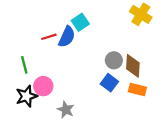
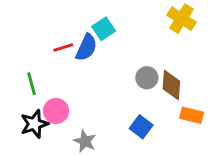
blue square: (109, 83) -> (141, 127), moved
orange rectangle: (137, 89) -> (192, 115), moved

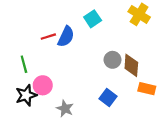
cyan square: (104, 29) -> (93, 19), moved

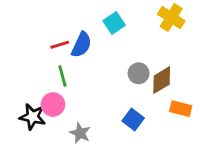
green line: (24, 64) -> (62, 76), moved
brown diamond: (131, 65) -> (162, 80), turned 55
black star: (26, 95) -> (33, 117), turned 30

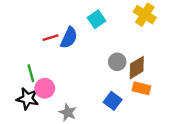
green line: (62, 76) -> (31, 73), moved
orange rectangle: (181, 109) -> (141, 88), moved

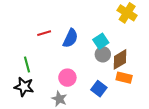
cyan square: (96, 19) -> (101, 41), moved
blue semicircle: (69, 38) -> (70, 38), moved
pink circle: (45, 88) -> (67, 78), moved

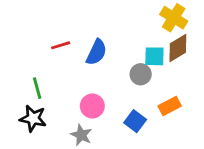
cyan square: (101, 41) -> (154, 56), moved, turned 35
brown diamond: (120, 59) -> (178, 48), moved
orange rectangle: (124, 78) -> (170, 106), turned -42

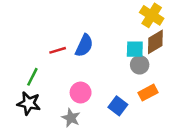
red line: (61, 45) -> (58, 50), moved
gray circle: (141, 74) -> (140, 65), moved
green line: (37, 88) -> (32, 77), turned 42

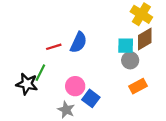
green line: (32, 77) -> (40, 73), moved
black star: (29, 103) -> (27, 84), moved
blue square: (118, 106) -> (91, 98), moved

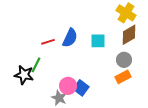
cyan square: (126, 46) -> (98, 41), moved
gray circle: (130, 60) -> (124, 60), moved
pink circle: (75, 86) -> (68, 86), moved

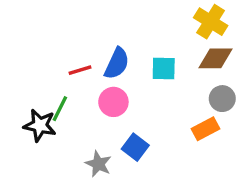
brown diamond: (129, 35) -> (216, 58), turned 30
gray circle: (124, 60) -> (222, 99), moved
pink circle: (68, 86) -> (113, 102), moved

